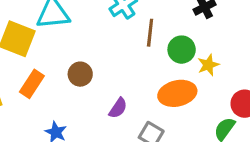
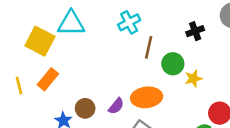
brown circle: (80, 74) -> (85, 108), moved
orange ellipse: (177, 93) -> (147, 97), moved

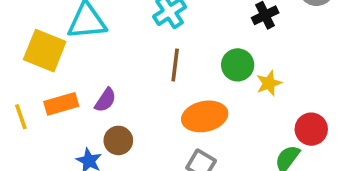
brown line: (149, 47) -> (175, 65), moved
orange rectangle: (48, 79) -> (61, 104), turned 40
purple semicircle: (116, 106) -> (105, 100), moved

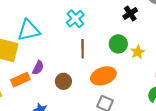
purple semicircle: (105, 100) -> (38, 68), moved
brown circle: (118, 140) -> (63, 81), moved

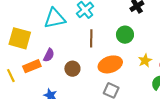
cyan triangle: (29, 30) -> (55, 18), moved
yellow star: (138, 52) -> (145, 61), moved

